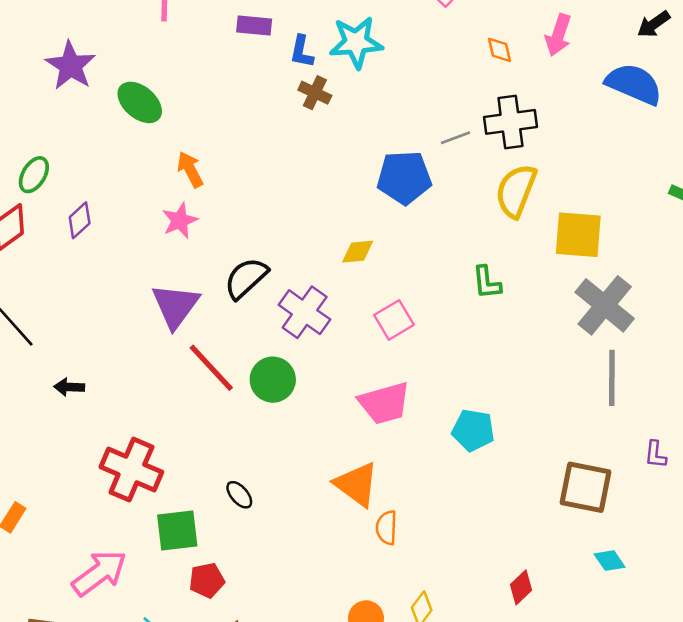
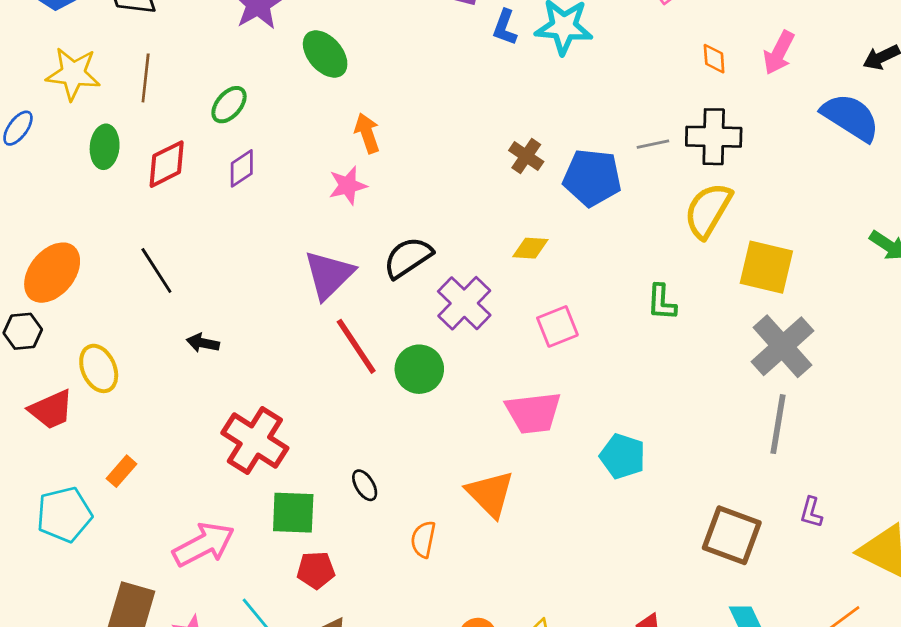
brown cross: (315, 93) -> (526, 156), moved
green ellipse: (34, 175) -> (229, 105), moved
orange semicircle: (386, 528) -> (423, 539), moved

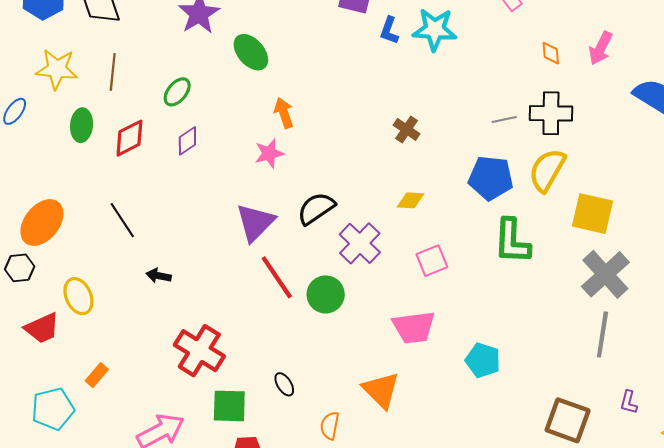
blue pentagon: (592, 178) -> (491, 178), moved
green L-shape: (662, 302) -> (512, 241), size x1.6

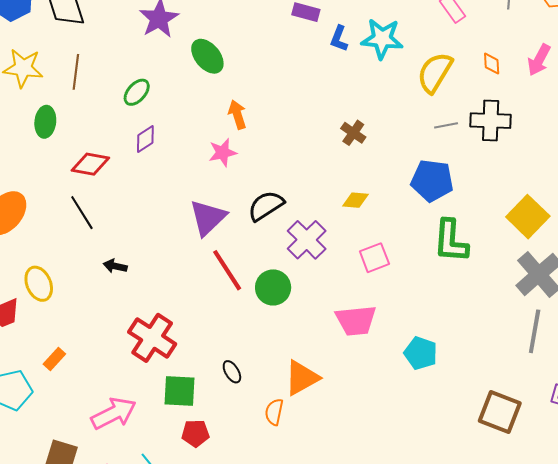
red diamond: (129, 138) -> (90, 164), moved, turned 36
yellow semicircle: (547, 170) -> (435, 73), moved
yellow square: (593, 214) -> (528, 217), turned 30
orange triangle: (381, 390) -> (302, 378), moved, turned 45

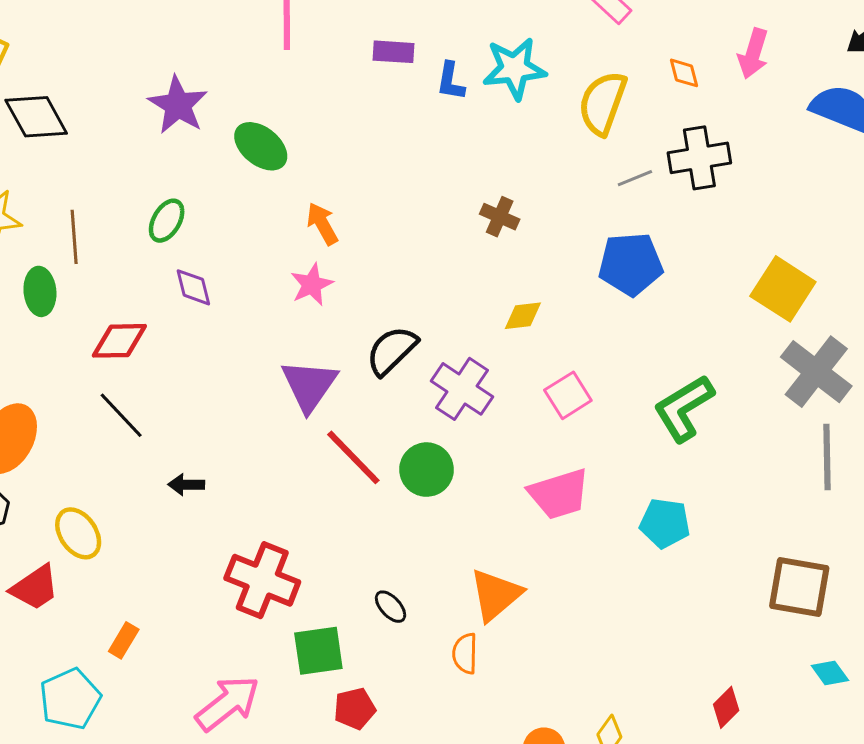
brown line: (76, 72) -> (74, 237), moved
purple diamond: (145, 139) -> (193, 287), turned -60
green L-shape: (451, 241) -> (684, 408), moved, turned 66

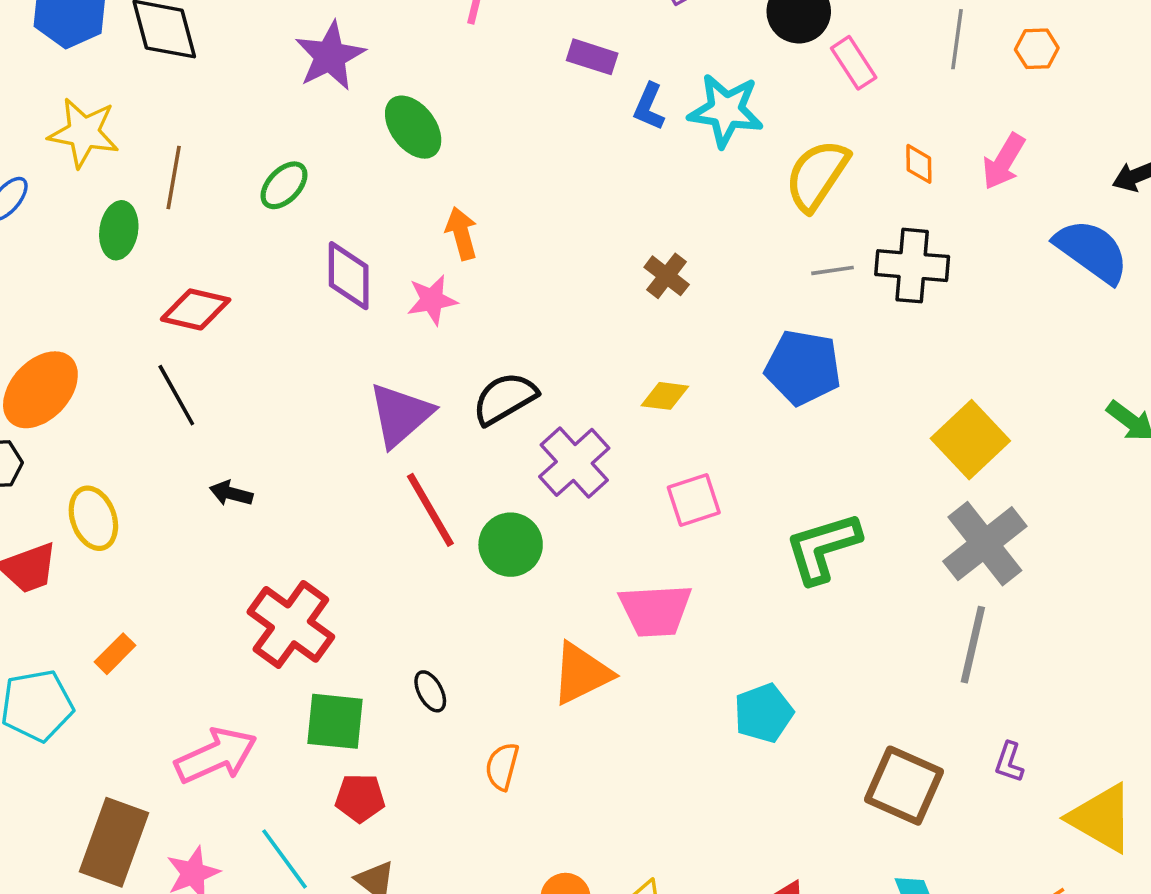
purple diamond: (193, 287) -> (349, 276), moved, size x1.4
cyan pentagon: (665, 523) -> (764, 713), moved, turned 30
orange triangle: (496, 595) -> (581, 673), moved

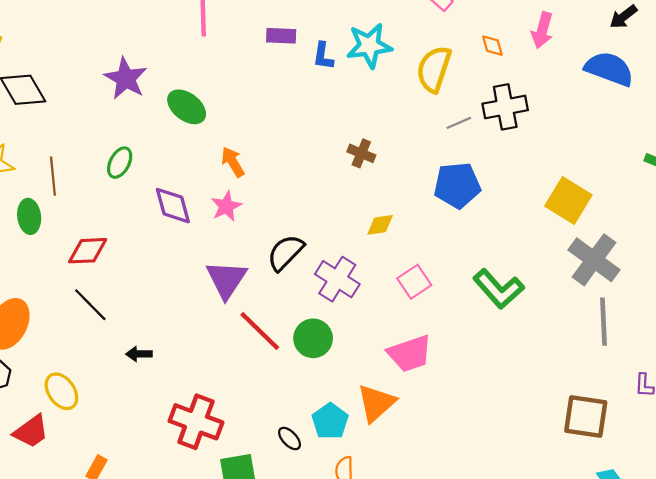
green L-shape: (823, 548) -> (499, 289), turned -99
cyan pentagon: (764, 713) -> (330, 421), moved

